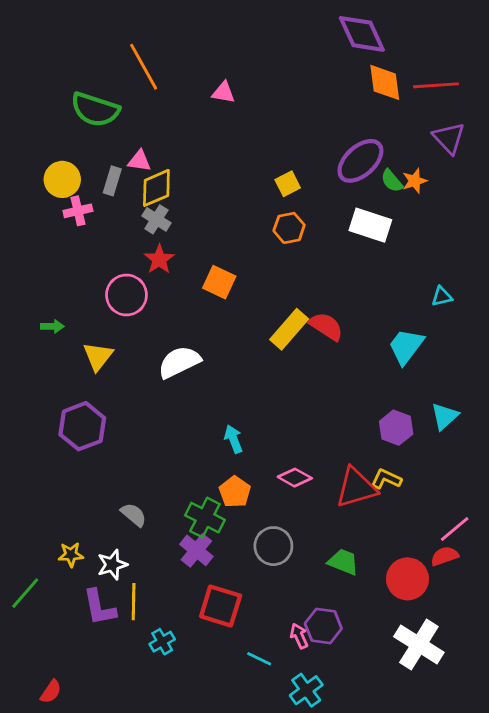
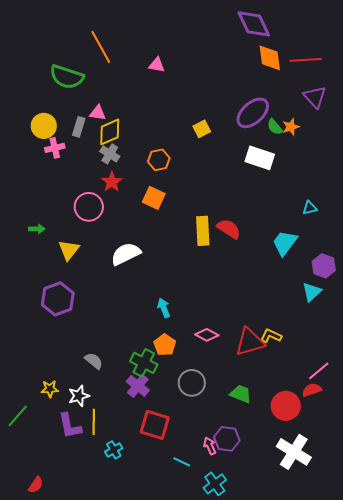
orange hexagon: (289, 228) -> (159, 160), moved
yellow rectangle: (289, 329) -> (203, 231), turned -44
purple hexagon: (396, 428) -> (324, 266), moved

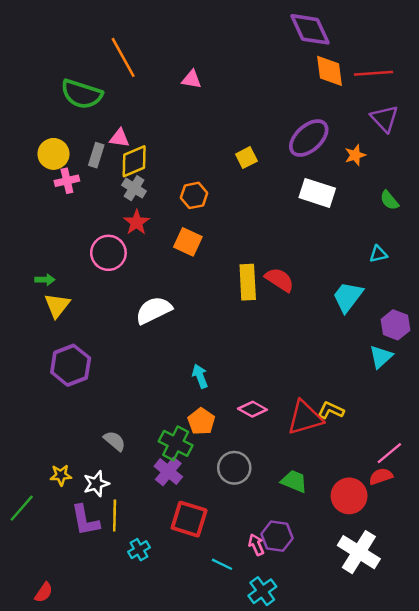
green semicircle: (275, 127) -> (389, 200), moved
yellow triangle: (69, 250) -> (57, 305), moved

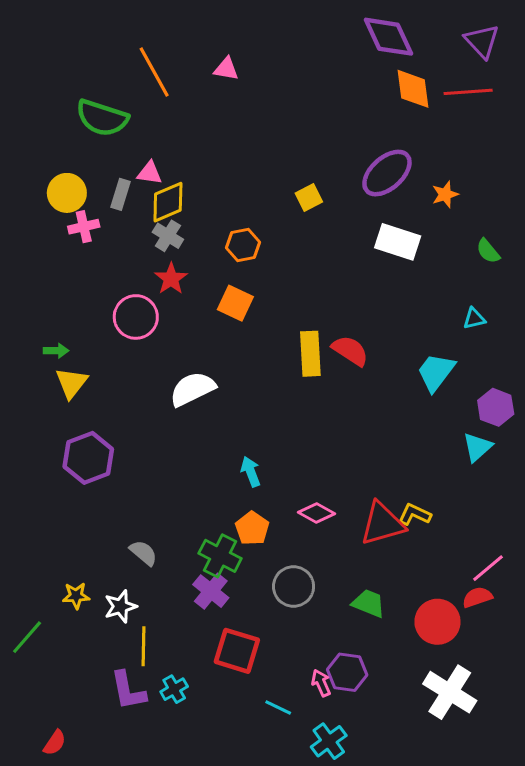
pink triangle: (191, 79) -> (226, 69), moved
purple triangle: (384, 118) -> (482, 41), moved
purple L-shape: (85, 520) -> (128, 691), moved

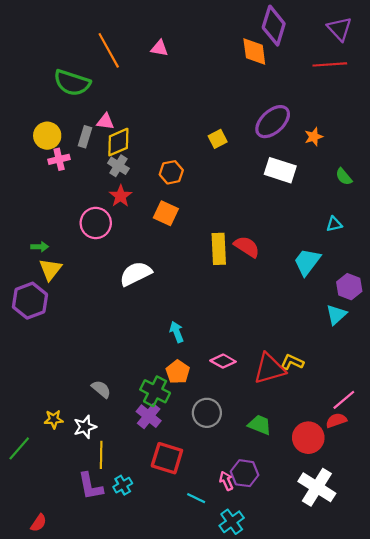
purple diamond: (388, 37) -> (274, 26), turned 42
orange diamond: (413, 89) -> (254, 51), moved
purple hexagon: (88, 458) -> (30, 301), moved

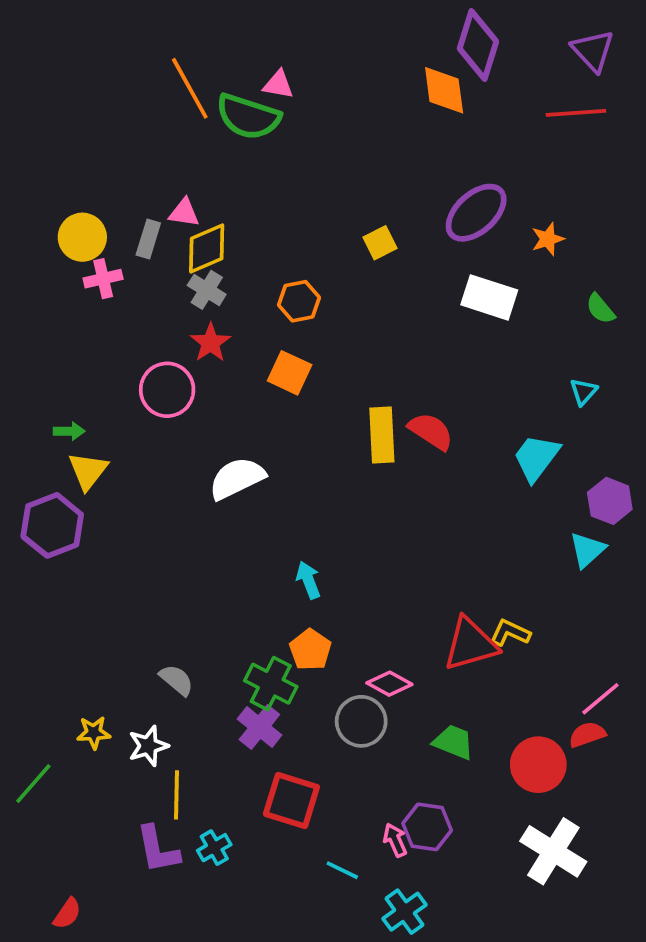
green semicircle: (72, 83) -> (248, 117), moved
cyan triangle: (334, 224) -> (583, 392), turned -35
pink diamond: (223, 361) -> (389, 684), moved

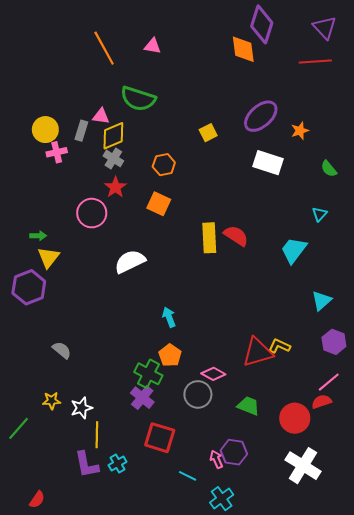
green semicircle: (248, 117) -> (138, 99), moved
purple hexagon: (610, 501) -> (334, 342), moved
gray semicircle: (177, 680) -> (62, 350), moved

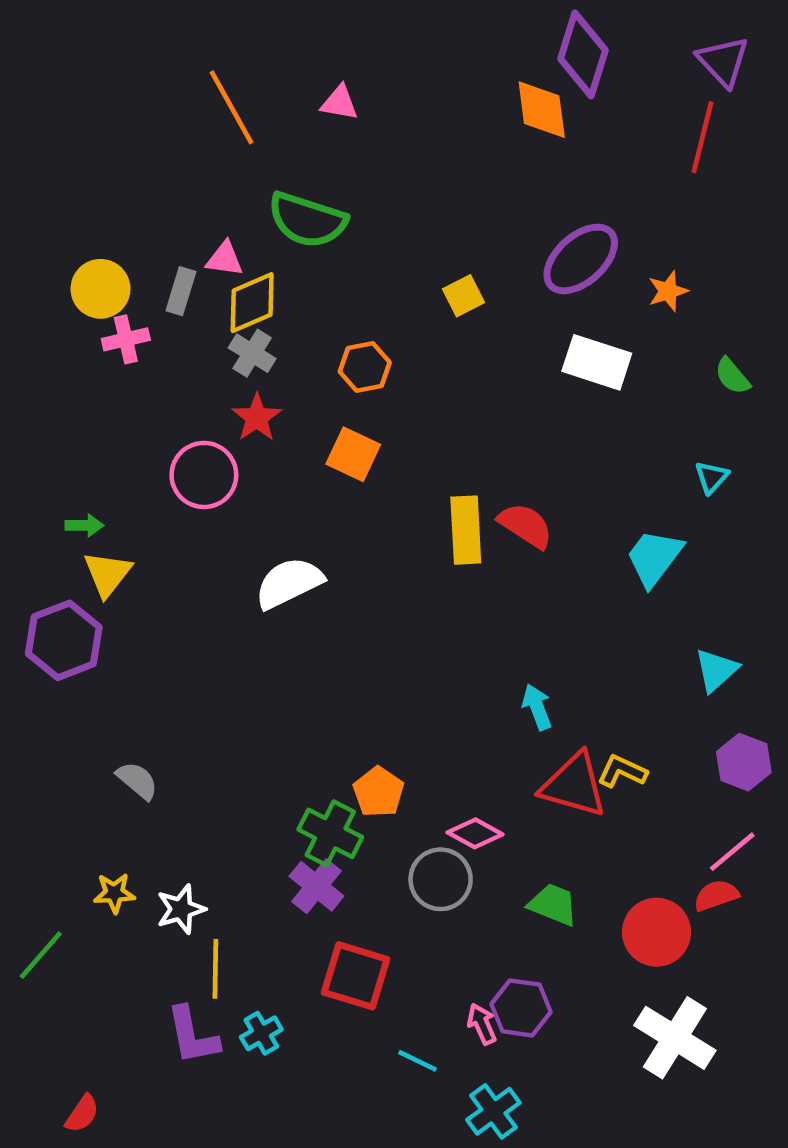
red line: (315, 62) -> (702, 137), turned -72
cyan arrow: (169, 317) -> (537, 707), moved
red triangle: (258, 352) -> (574, 785), turned 32

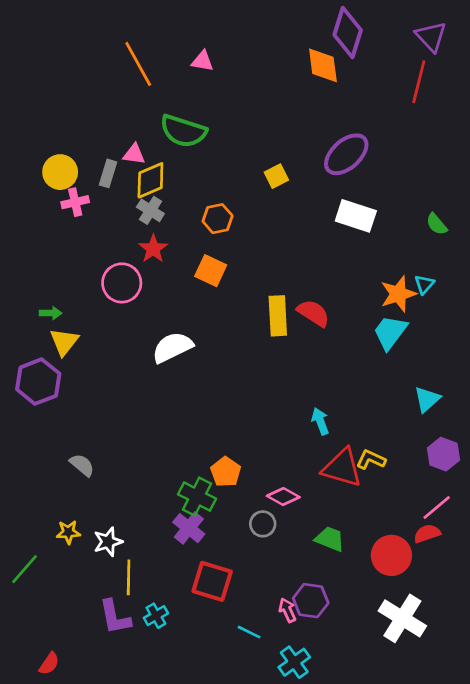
orange star: (668, 291) -> (398, 294), moved, size x1.5
gray circle: (441, 879) -> (263, 524), size x0.7

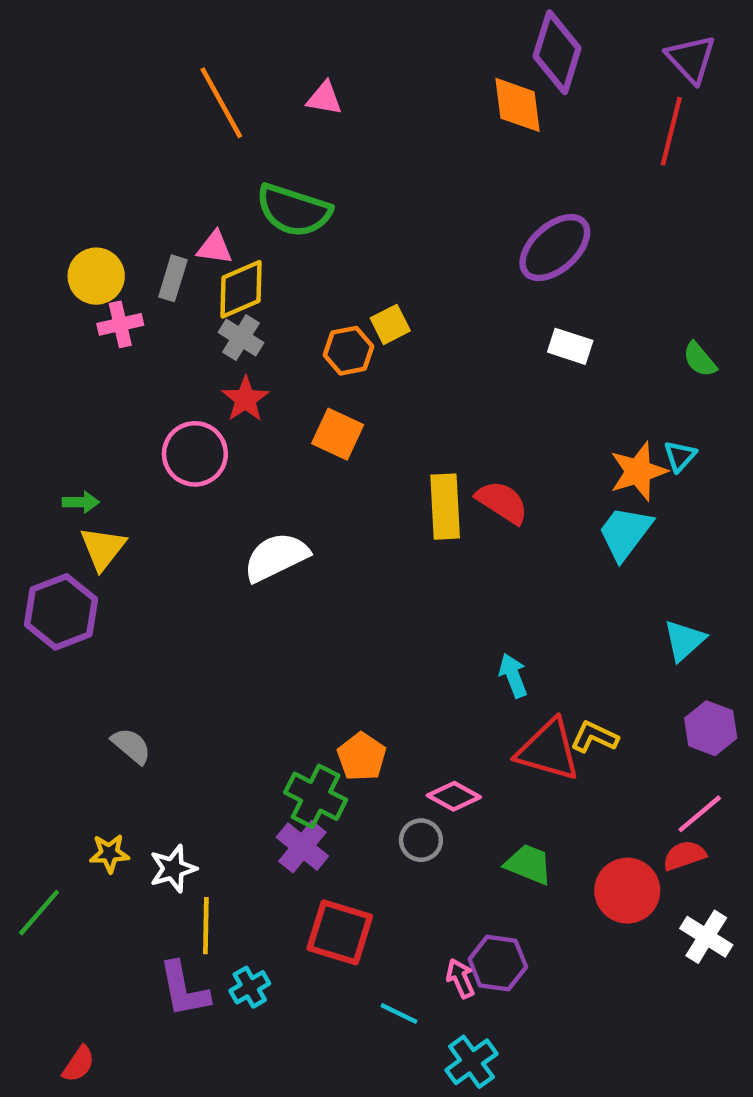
yellow square: (276, 176) -> (390, 324), moved
white rectangle: (356, 216) -> (570, 346), size x0.7
white cross: (402, 618) -> (706, 937), moved, size x0.7

